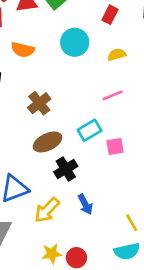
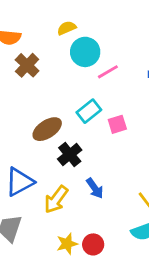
cyan circle: (75, 42) -> (85, 52), moved
yellow semicircle: (117, 55) -> (67, 28), moved
brown cross: (39, 103) -> (27, 65), moved

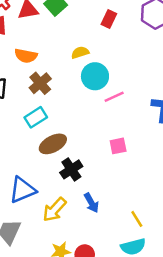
cyan rectangle: (89, 111) -> (36, 117), moved

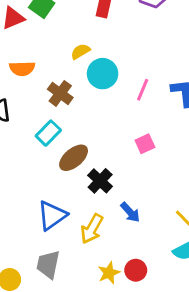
brown cross: (40, 83) -> (60, 93), moved
pink line: (114, 97) -> (143, 90), moved, turned -30

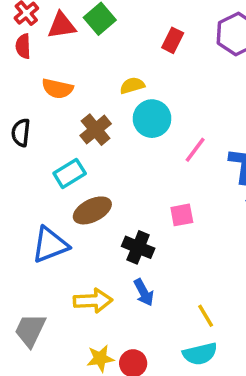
black cross: (100, 181) -> (138, 247), moved, turned -35
blue triangle: (52, 215) -> (50, 245), moved
yellow arrow: (92, 229) -> (93, 301), turned -136

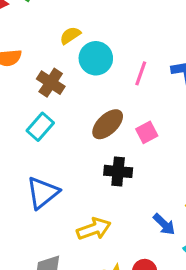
brown ellipse: (92, 210) -> (108, 124), moved
blue arrow: (144, 292) -> (164, 224), moved

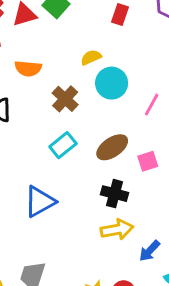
cyan rectangle: (40, 127) -> (63, 145), moved
blue arrow: (164, 224) -> (150, 251), turned 80
yellow arrow: (94, 229) -> (117, 229), moved

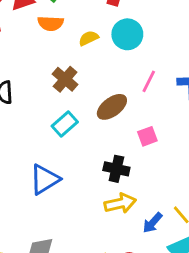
orange semicircle: (28, 68) -> (51, 23), moved
cyan circle: (112, 83) -> (127, 34), moved
brown ellipse: (112, 147) -> (112, 107), moved

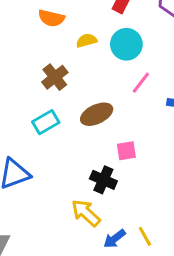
pink line: (149, 81) -> (141, 83), moved
black cross: (116, 169) -> (103, 180), moved
yellow arrow: (120, 203) -> (86, 213), turned -136

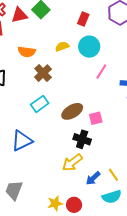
orange semicircle: (51, 18) -> (27, 52), moved
brown ellipse: (97, 114) -> (72, 111), moved
yellow arrow: (86, 213) -> (72, 163), turned -75

